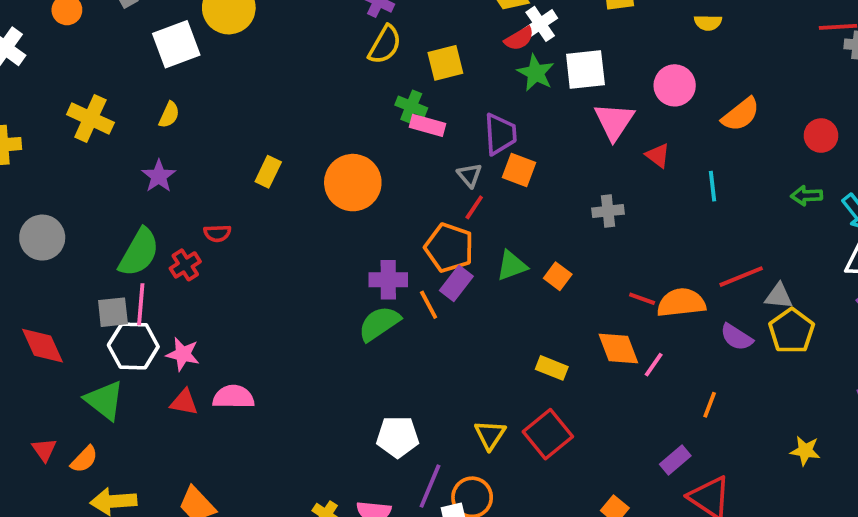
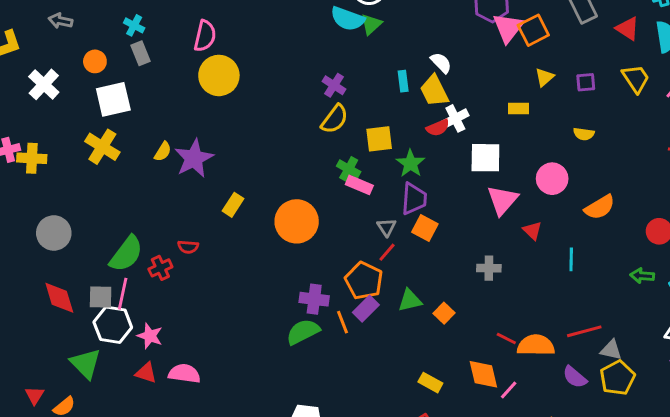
white square: (176, 44) -> (113, 99), moved
green star: (536, 73) -> (410, 163), moved
purple star: (159, 176) -> (194, 158), moved, size x1.5
red diamond: (43, 346) -> (59, 298), moved

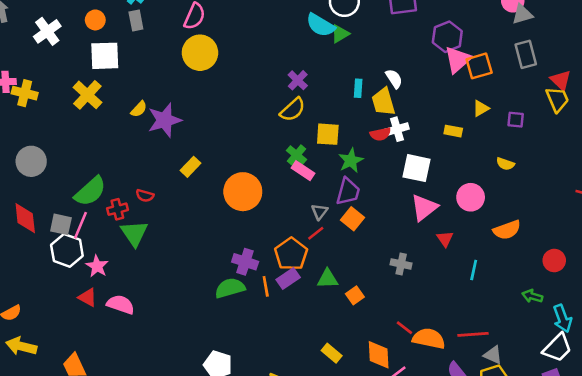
yellow trapezoid: (636, 79) -> (557, 99), moved
green triangle: (86, 364) -> (134, 233), moved

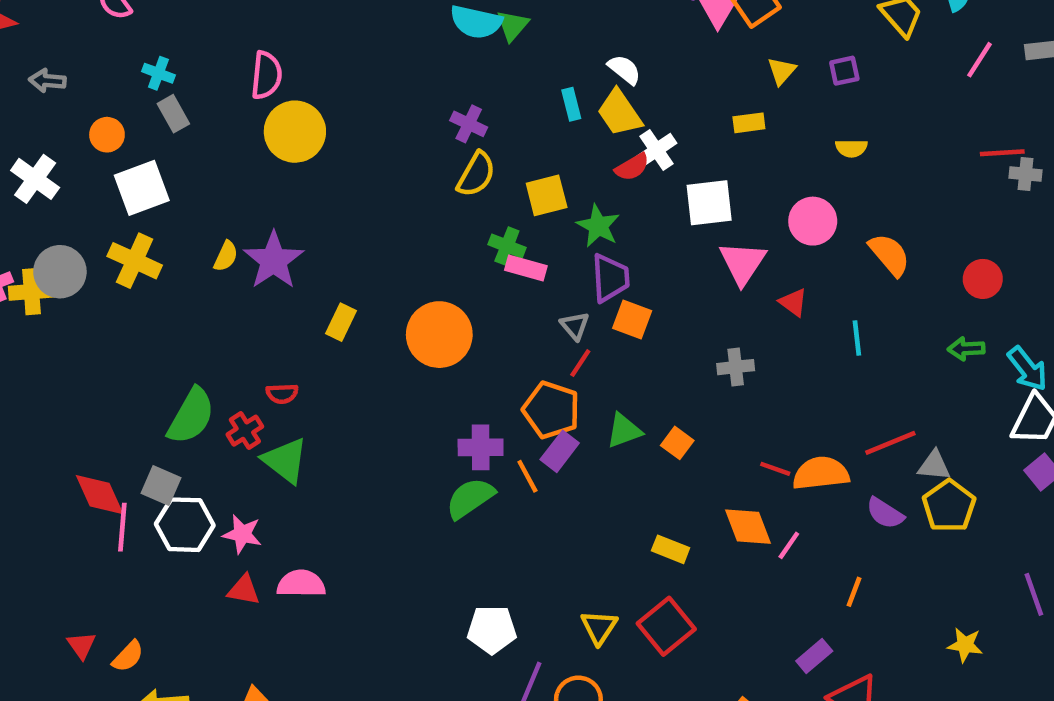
gray circle: (31, 161) -> (60, 272), moved
gray square: (61, 224) -> (161, 486), turned 30
pink line: (80, 225) -> (122, 527), moved
orange semicircle: (507, 230) -> (889, 255), turned -92

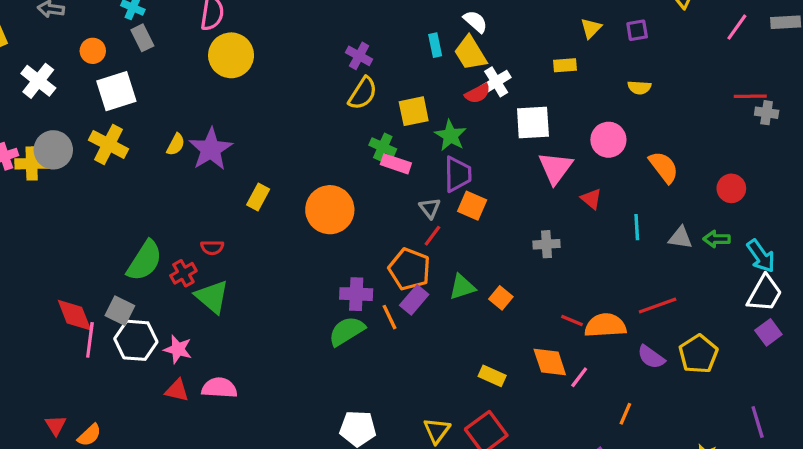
gray triangle: (934, 466) -> (680, 238), moved

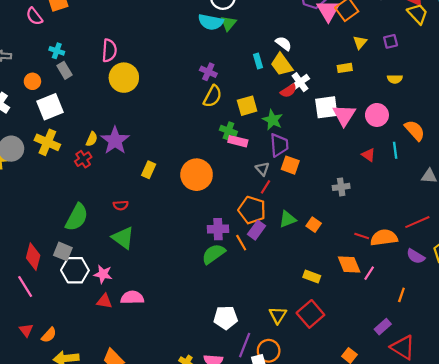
pink triangle: (555, 168) -> (344, 115), moved
cyan line: (637, 227) -> (395, 150), moved
red cross: (183, 273) -> (83, 159), moved
red diamond: (74, 315) -> (33, 257), turned 40
pink line: (90, 340) -> (25, 286), moved, turned -35

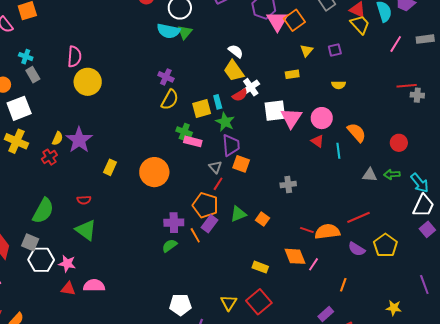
cyan rectangle: (258, 61) -> (218, 102), moved
red triangle: (369, 155) -> (317, 141), moved
green semicircle: (214, 254) -> (170, 246), size x0.7

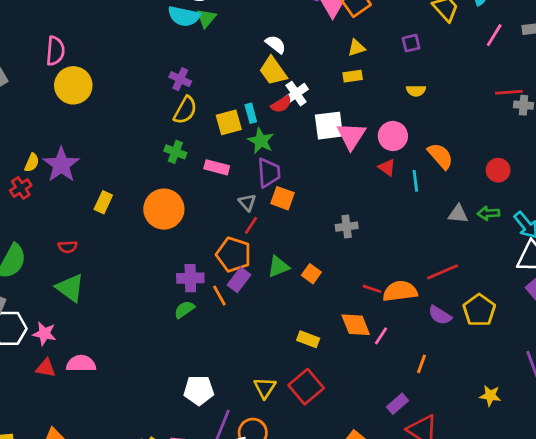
yellow triangle: (307, 51) -> (356, 48), moved, turned 32
green cross: (184, 132) -> (175, 152), moved

